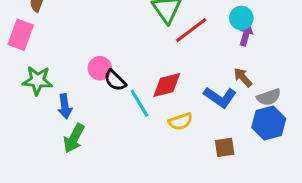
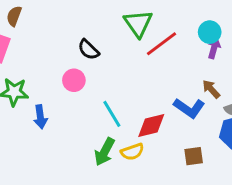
black semicircle: (115, 80) -> (89, 50), moved
red diamond: (167, 85) -> (151, 126), moved
yellow semicircle: (180, 121) -> (132, 152), moved
green arrow: (74, 138) -> (105, 152), moved

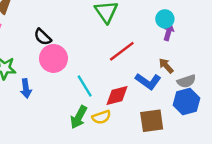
red line: (161, 44) -> (122, 51), moved
black semicircle: (89, 50) -> (43, 37), moved
pink circle: (74, 80) -> (53, 58), size x1.5
brown square: (194, 156) -> (152, 121), size x1.5

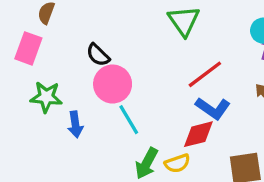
blue L-shape: (148, 81) -> (213, 108), moved
cyan line: (85, 86) -> (129, 120), moved

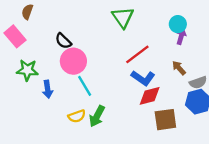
pink rectangle: (28, 48) -> (15, 36), turned -60
red diamond: (198, 134) -> (150, 96), moved
yellow semicircle: (177, 163) -> (77, 116), moved

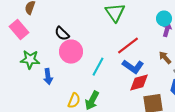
cyan line: (85, 86) -> (98, 67), moved, turned 60
yellow semicircle: (77, 116) -> (74, 101), turned -49

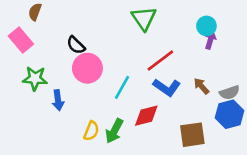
brown arrow: (165, 58) -> (201, 86), moved
red diamond: (139, 83) -> (146, 116), moved

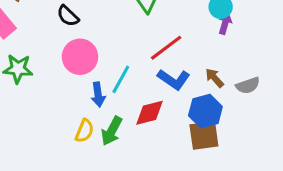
black semicircle: (76, 45) -> (68, 16), moved
blue arrow: (58, 100) -> (98, 95), moved
blue hexagon: (230, 114) -> (205, 111), moved

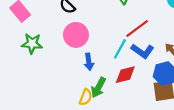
cyan line: (121, 79) -> (120, 49), moved
yellow semicircle: (84, 131) -> (86, 97), moved

